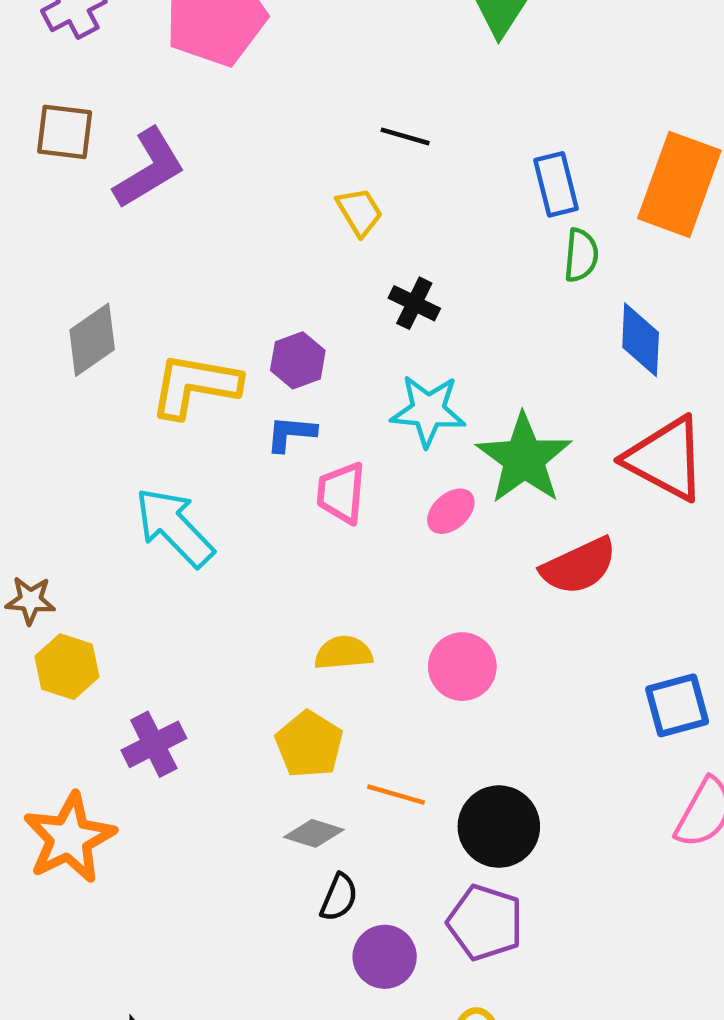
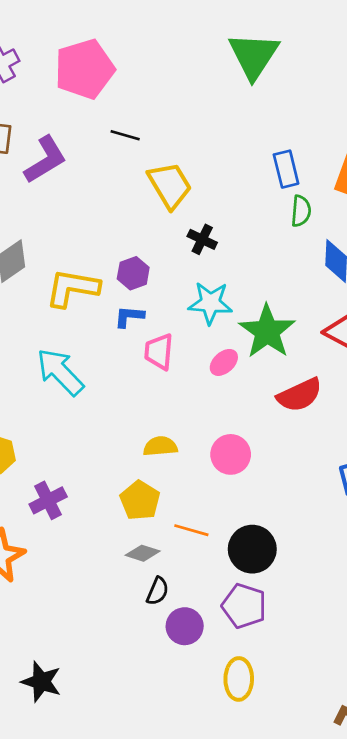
black line: (405, 136) -> (125, 135), moved
yellow trapezoid: (359, 212) -> (170, 185), size x1.6

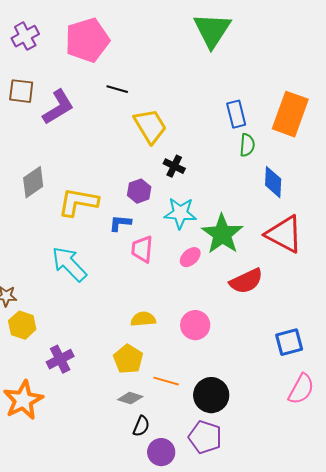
purple hexagon: (133, 273) -> (139, 191), moved

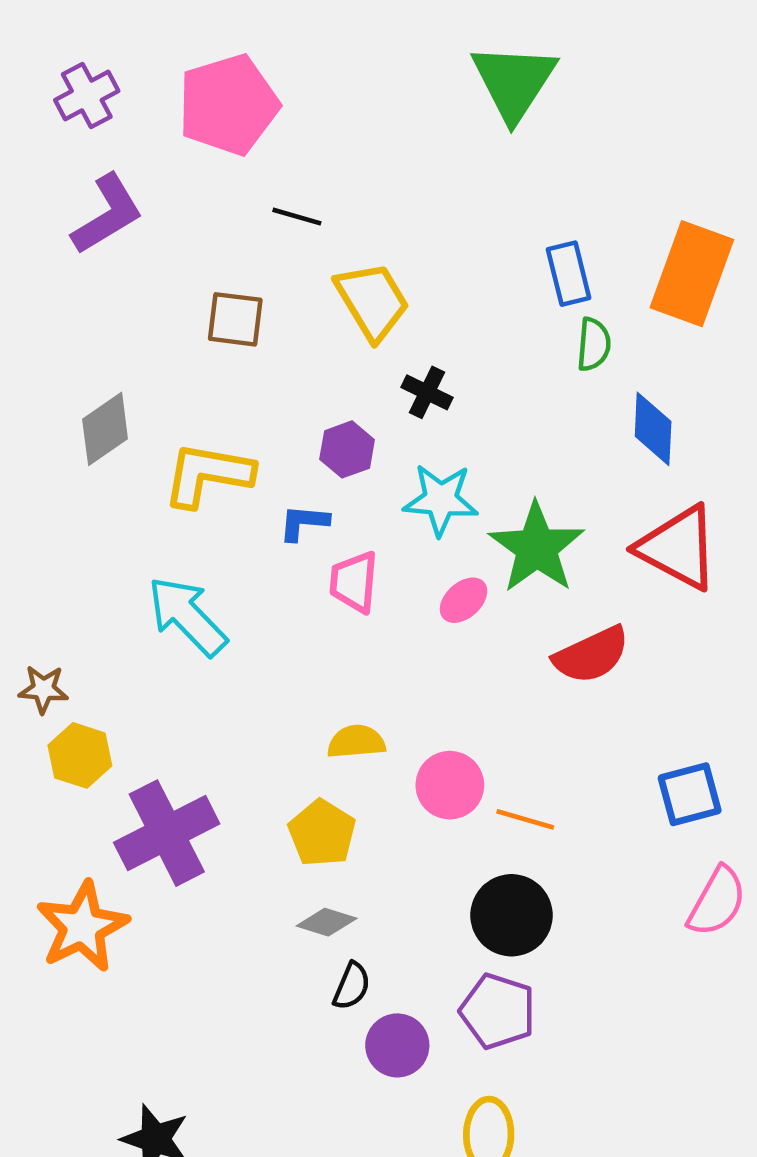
brown square: (21, 91) -> (235, 319), moved
purple L-shape: (58, 107) -> (107, 214), moved
pink circle: (195, 325) -> (450, 785), moved
purple cross: (60, 359) -> (167, 833), size x1.6
orange line: (166, 381) -> (525, 819), moved

